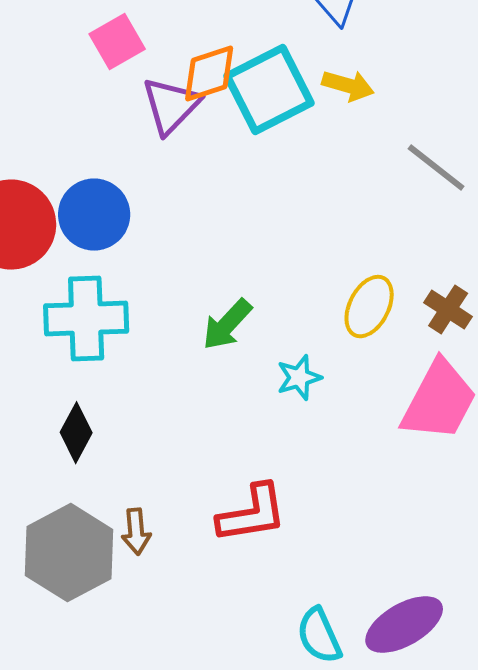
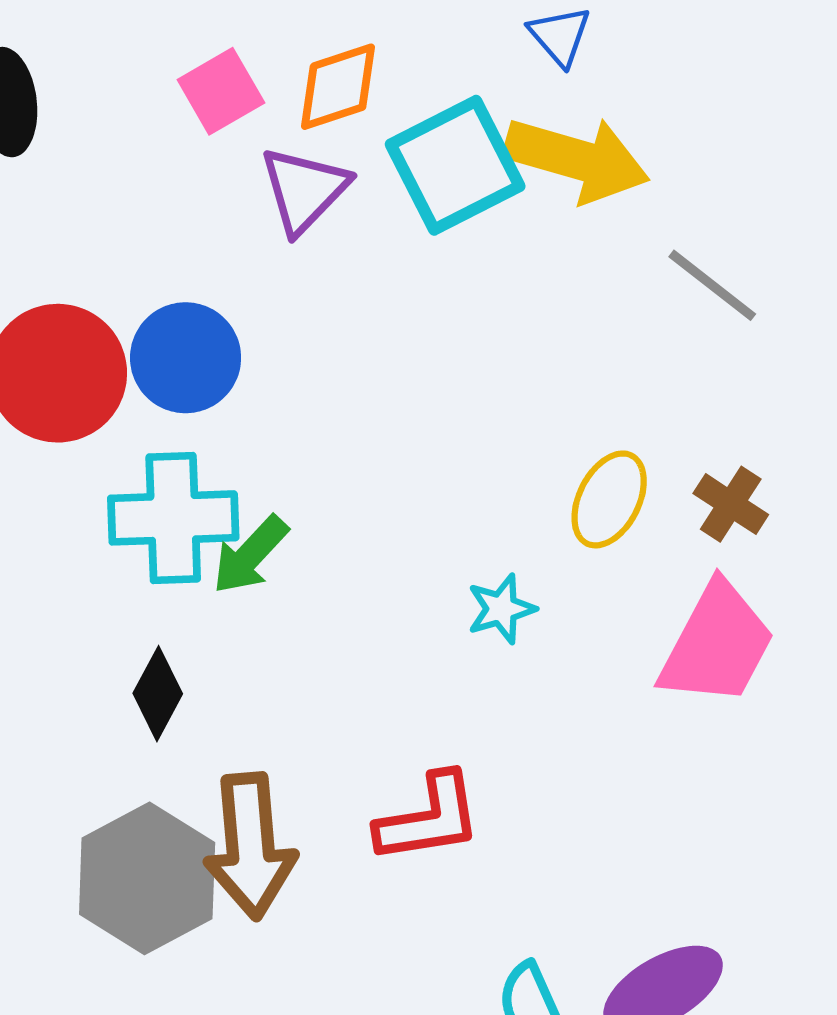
orange diamond: (209, 74) -> (338, 87), moved
yellow arrow: (348, 86) -> (577, 159), size x1.8
green arrow: (227, 325) -> (250, 555), moved
brown arrow: (136, 532) -> (250, 846), size x2.0

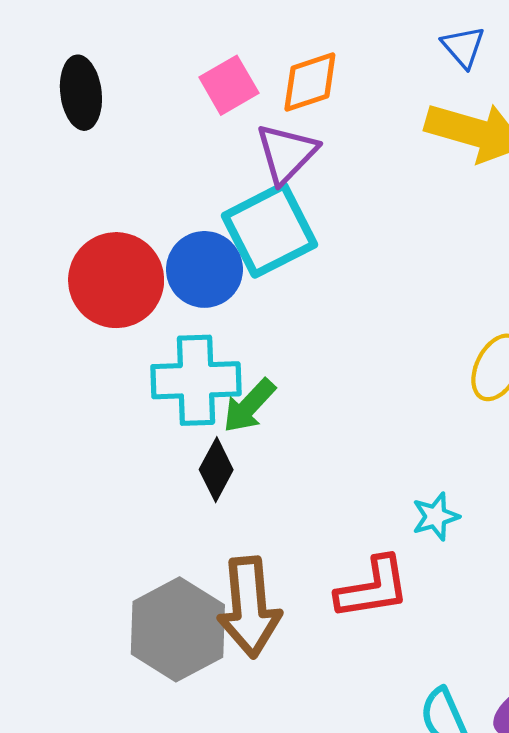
cyan square: (455, 165) -> (269, 230), moved
cyan star: (501, 609) -> (436, 517), moved
black diamond: (158, 694) -> (216, 470), moved

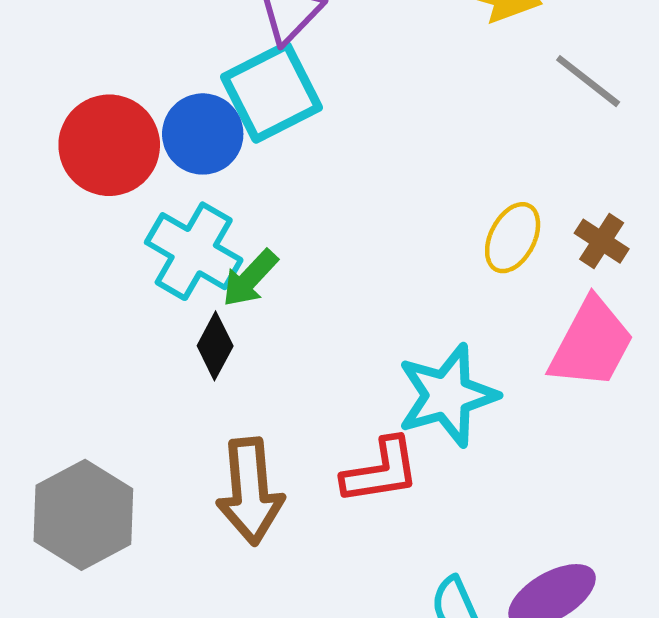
cyan cross: (196, 380) -> (194, 251), turned 32
cyan star: (436, 517) -> (447, 395), size x2.0
gray hexagon: (178, 629) -> (83, 515), moved

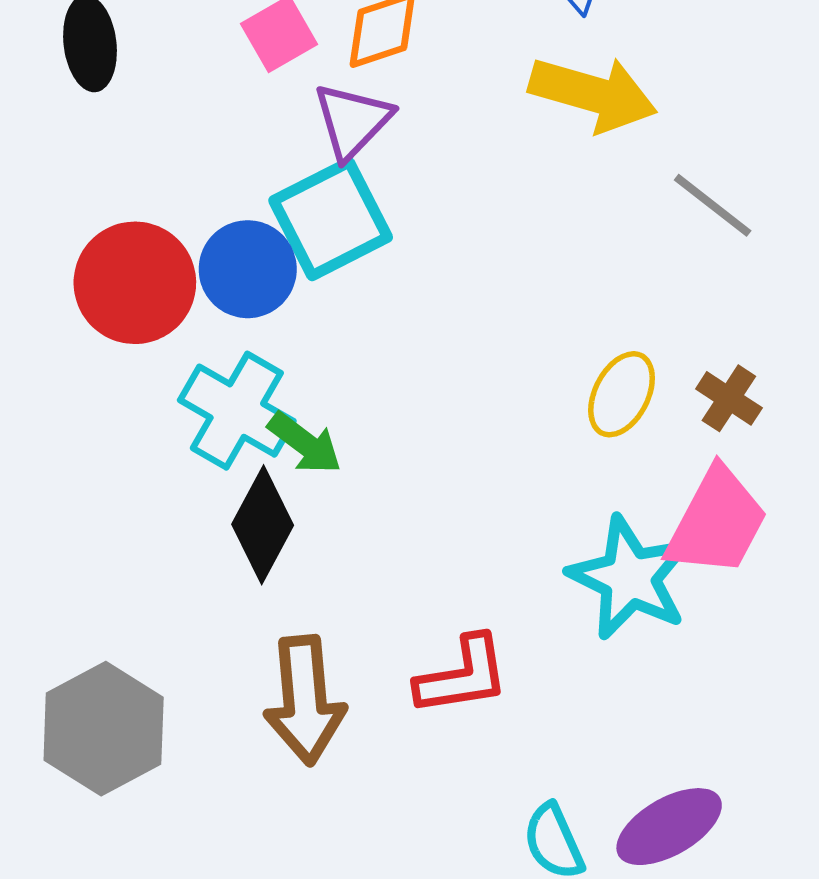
green arrow: (250, 278) -> (305, 443), turned -96
black diamond: (215, 346) -> (263, 525), size x1.4
cyan star: (447, 395) -> (630, 578), moved, turned -30

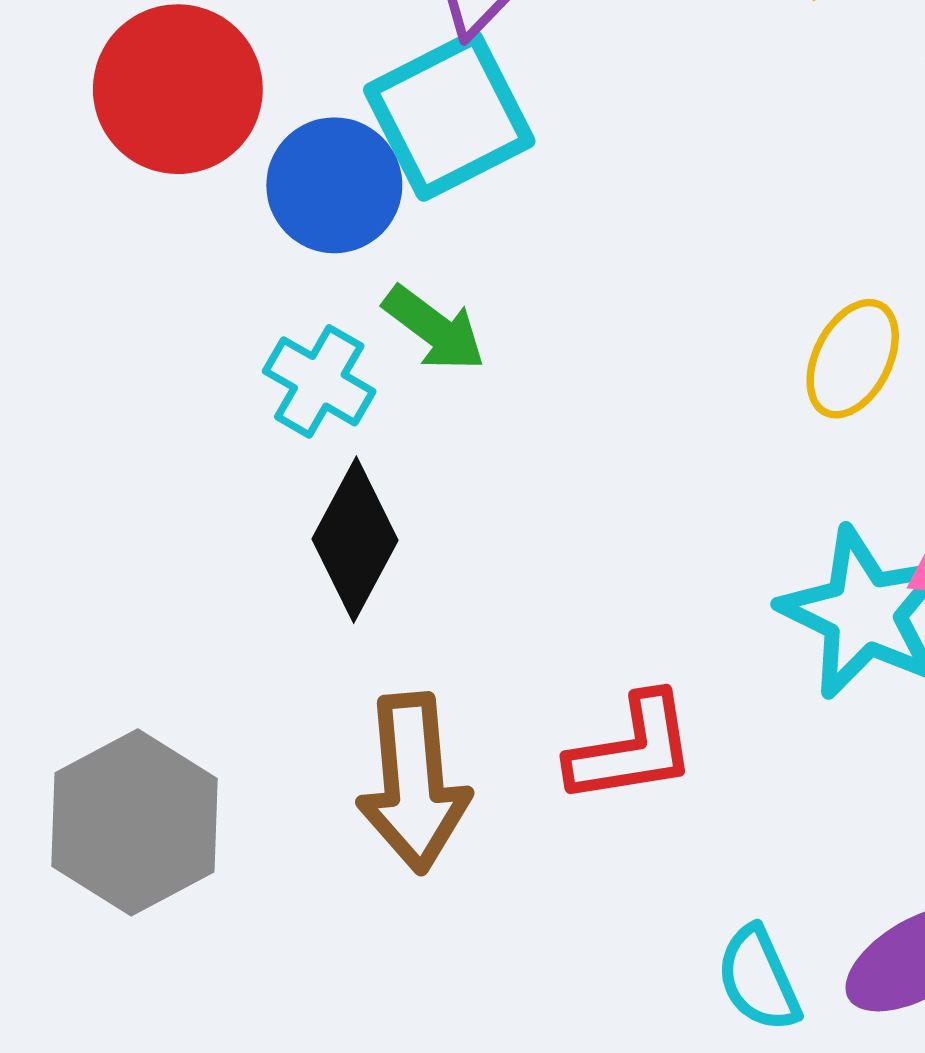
red circle: (135, 283) -> (178, 89), moved
cyan cross: (237, 411) -> (319, 381), size x0.7
green arrow: (305, 443) -> (434, 329), moved

